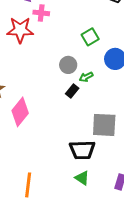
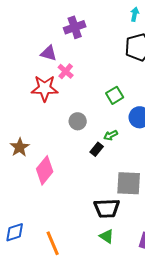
pink cross: (41, 13) -> (66, 71), turned 35
gray circle: (68, 65) -> (78, 121), moved
orange line: (28, 185) -> (53, 243), turned -30

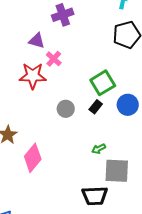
green square: (115, 95) -> (103, 83), size x1.4
green arrow: (111, 135) -> (99, 149), moved
black rectangle: (97, 149) -> (96, 107), moved

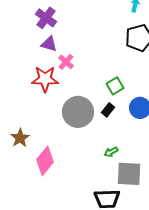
purple cross: (63, 15) -> (46, 18), moved, turned -35
green square: (103, 83) -> (115, 86), size x0.7
gray circle: (66, 109) -> (78, 112), size x1.8

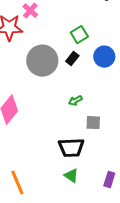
gray square: (129, 174) -> (93, 123), size x0.6

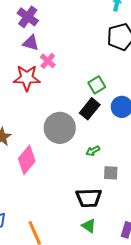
black rectangle: (72, 59) -> (90, 109), size x1.5
gray circle: (42, 61) -> (60, 128), moved

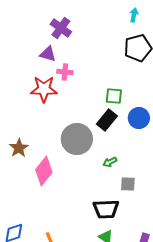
purple cross: (28, 17) -> (61, 28), moved
pink cross: (48, 61) -> (65, 72), turned -35
green square: (97, 85) -> (114, 96), turned 36

